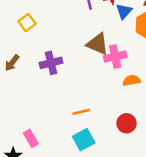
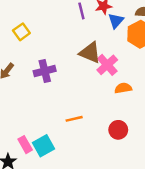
pink cross: (115, 57) -> (107, 65), turned -30
cyan square: (84, 140) -> (43, 146), moved

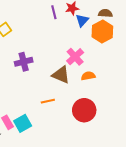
brown triangle: (90, 53) -> (61, 75), moved
red circle: (118, 130) -> (84, 110), size x1.5

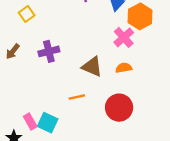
pink cross: (75, 57) -> (124, 37), moved
cyan square: (23, 123) -> (48, 123), turned -36

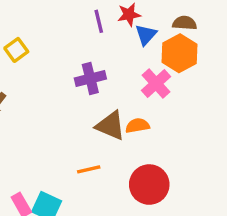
purple cross: (49, 51) -> (90, 78), moved
orange semicircle: (124, 68) -> (137, 126), moved

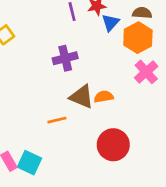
pink cross: (156, 84) -> (146, 72), moved
orange line: (89, 169) -> (57, 120), moved

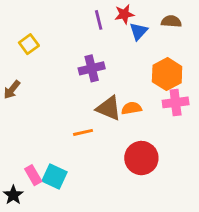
orange hexagon: (138, 38) -> (167, 74), moved
pink cross: (146, 72) -> (176, 102), moved, turned 35

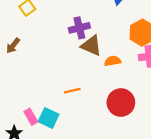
brown triangle: (109, 108) -> (91, 46), moved
orange line: (83, 132) -> (72, 91), moved

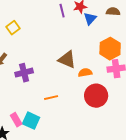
purple cross: (79, 28) -> (24, 73), moved
red circle: (121, 103) -> (96, 96), moved

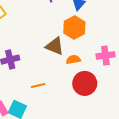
orange hexagon: (110, 49) -> (74, 27), moved

